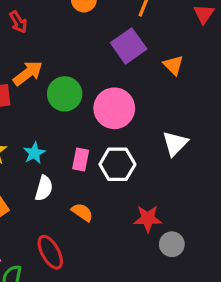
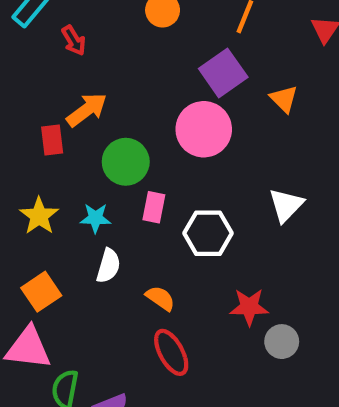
green circle: (65, 94) -> (126, 162), moved
pink circle: (114, 108) -> (204, 129), moved
cyan star: (34, 153) -> (95, 218), turned 30
pink rectangle: (81, 159) -> (154, 207), moved
red ellipse: (50, 252) -> (171, 352), moved

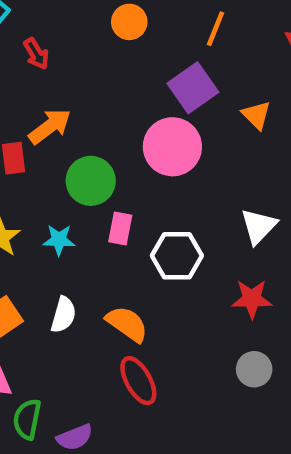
white semicircle: (108, 266) -> (63, 315), moved
orange semicircle: (160, 298) -> (127, 324), size x1.4
red star: (249, 307) -> (252, 299), moved

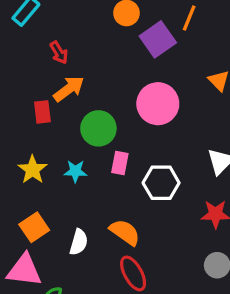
red arrow: (36, 54) -> (59, 53), moved
purple square: (193, 88) -> (158, 39), moved
white semicircle: (63, 315) -> (79, 242), moved

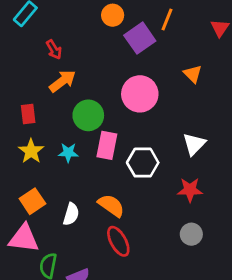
red rectangle: (42, 112) -> (28, 114), moved
pink rectangle: (120, 163) -> (107, 145), size x1.4

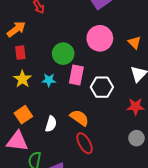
orange triangle: (193, 74) -> (134, 42), moved
orange arrow: (63, 81) -> (16, 29), moved

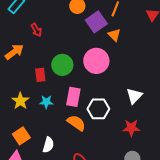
orange triangle: (134, 42) -> (114, 35), moved
red rectangle: (20, 53) -> (40, 75), moved
green circle: (63, 54) -> (62, 65), moved
orange semicircle: (79, 118) -> (76, 123), moved

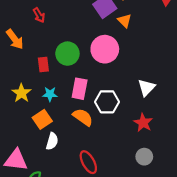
orange arrow: (14, 52) -> (15, 39), turned 90
red star: (131, 128) -> (143, 123), turned 30
orange square: (21, 136) -> (42, 119), moved

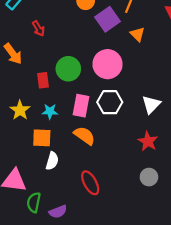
orange triangle: (125, 21) -> (137, 34), moved
white hexagon: (107, 102) -> (110, 102), moved
orange square: (42, 119) -> (42, 138), turned 36

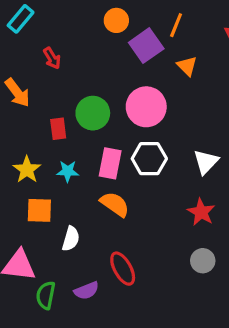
orange square: (42, 138) -> (39, 210), moved
purple semicircle: (58, 212) -> (87, 291), moved

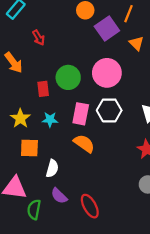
red ellipse: (123, 269) -> (90, 206), moved
purple semicircle: (87, 291) -> (59, 196), moved, turned 66

